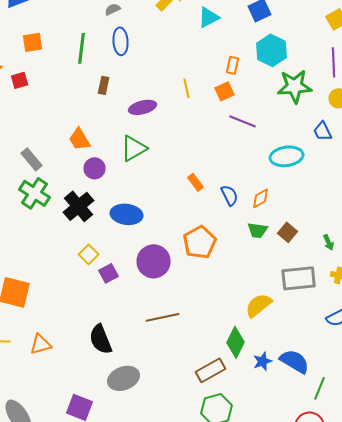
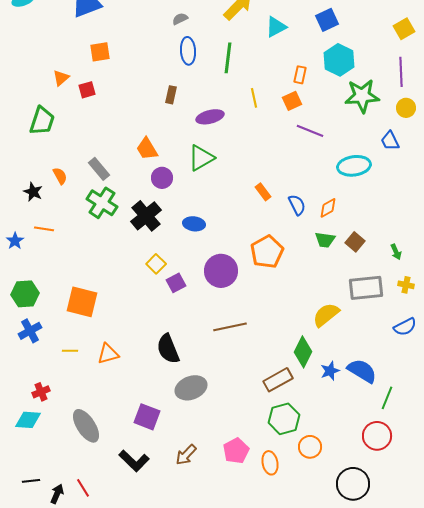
green line: (82, 48) -> (228, 58), moved
blue ellipse: (127, 214) -> (194, 224), size x0.7

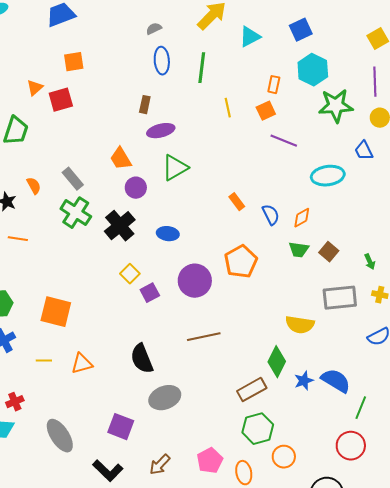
red square: (87, 90) -> (61, 100), size x1.4
purple ellipse: (210, 117) -> (161, 131), moved
yellow semicircle: (326, 315) -> (300, 325), turned -132

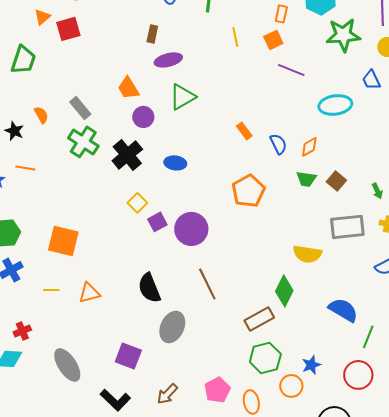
purple circle: (195, 281) -> (191, 229), moved
brown line: (204, 337) -> (207, 284), moved, turned 76
blue star: (304, 381) -> (311, 365), moved
gray ellipse: (165, 398) -> (172, 327), turned -44

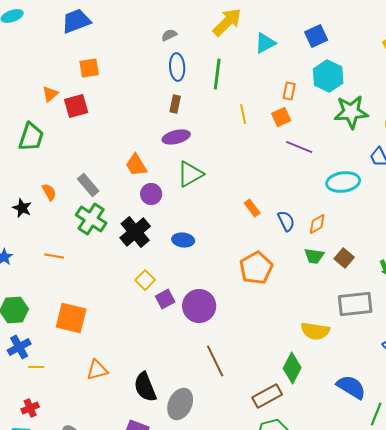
brown rectangle: (152, 34) -> (175, 104), moved
orange line: (25, 168) -> (54, 256), moved
black semicircle: (149, 288) -> (145, 387), moved
yellow line: (51, 290) -> (36, 367), moved

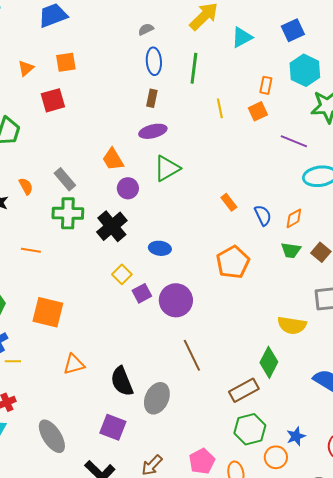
orange triangle: (50, 94) -> (26, 68), moved
purple line: (299, 147) -> (294, 141), moved
green cross: (91, 219) -> (68, 213), turned -32
blue ellipse: (183, 240) -> (160, 248), moved

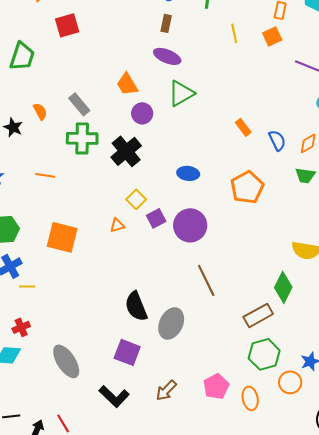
purple ellipse: (153, 131) -> (167, 56), turned 36
blue ellipse: (160, 248) -> (188, 173), moved
orange triangle: (74, 364) -> (117, 225), moved, size x0.7

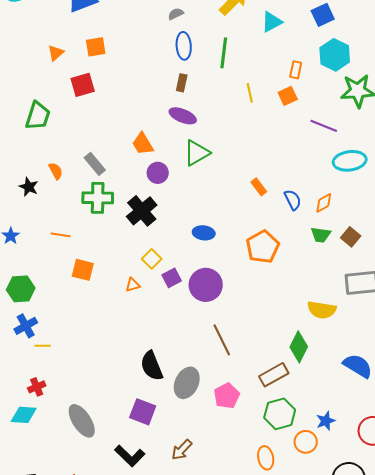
orange square: (62, 237) -> (83, 270), moved, size x0.7
pink pentagon: (216, 386) -> (227, 396), moved

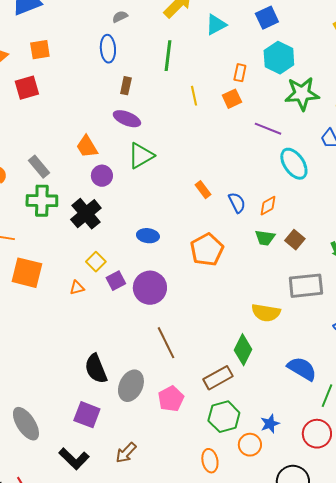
blue ellipse: (184, 46) -> (108, 49), moved
cyan ellipse: (350, 161) -> (294, 164), turned 64
orange square: (83, 270) -> (27, 273), size x1.4

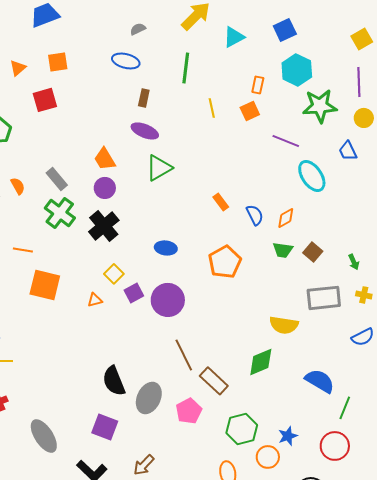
blue ellipse: (108, 49) -> (126, 61), turned -72
purple circle: (102, 176) -> (105, 188), moved
green cross: (42, 201) -> (60, 213), turned 36
green diamond: (243, 350) -> (261, 362), turned 40
brown rectangle: (218, 378) -> (214, 381), moved, turned 72

